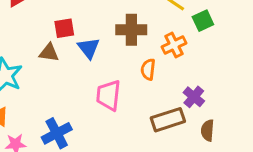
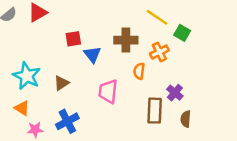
green square: (203, 21) -> (182, 33), turned -35
brown triangle: (49, 53) -> (61, 83), moved, turned -42
brown rectangle: (168, 120) -> (155, 111), turned -70

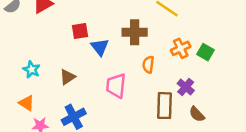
green square: (182, 33) -> (206, 52), moved
orange cross: (159, 52) -> (181, 48), moved
cyan star: (27, 76) -> (31, 70), size x0.6
brown semicircle: (186, 119) -> (197, 114), turned -49

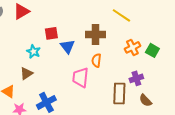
orange semicircle: (148, 65) -> (96, 60), moved
cyan star: (31, 70) -> (33, 51), moved
brown triangle: (68, 77) -> (26, 73), moved
purple cross: (186, 87) -> (136, 78), turned 32

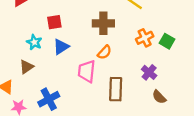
blue triangle: (67, 46) -> (61, 47), moved, turned 35
orange semicircle: (96, 60) -> (105, 52), turned -144
purple cross: (136, 78) -> (149, 72), turned -32
brown rectangle: (119, 93) -> (116, 89), moved

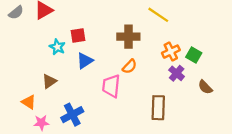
cyan star: (34, 42) -> (57, 47), moved
purple cross: (149, 72) -> (177, 73), moved
brown rectangle: (116, 89) -> (158, 108), moved
brown semicircle: (159, 97) -> (205, 87), moved

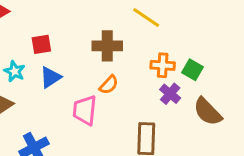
cyan star: (57, 47) -> (14, 71), moved
orange cross: (171, 52) -> (163, 65), turned 30
brown semicircle: (205, 87) -> (208, 112), size x1.5

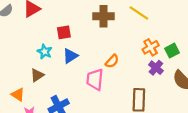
brown cross: (107, 46) -> (103, 16), moved
orange cross: (163, 65) -> (151, 47), turned -35
green square: (193, 70) -> (172, 51), turned 32

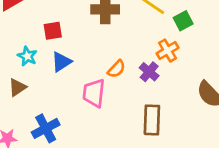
green square: (172, 51) -> (183, 21), moved
purple cross: (156, 68) -> (149, 72), moved

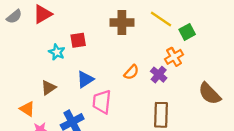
cyan star: (27, 56) -> (57, 52), moved
blue triangle: (61, 62) -> (85, 79), moved
pink trapezoid: (94, 93) -> (102, 102), moved

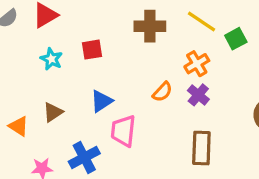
cyan star: (57, 52) -> (51, 59), moved
orange cross: (174, 57) -> (197, 64), moved
orange triangle: (27, 109) -> (19, 126), moved

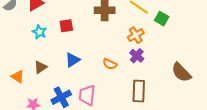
green square: (236, 39) -> (162, 19), turned -32
orange semicircle: (162, 92) -> (110, 64), moved, turned 72
pink trapezoid: (123, 131) -> (87, 95), moved

